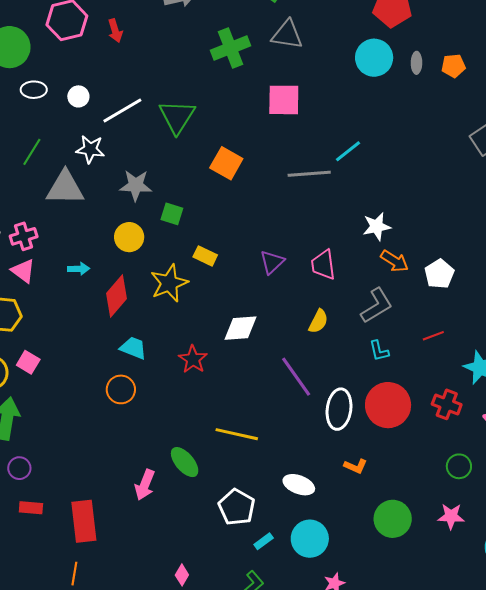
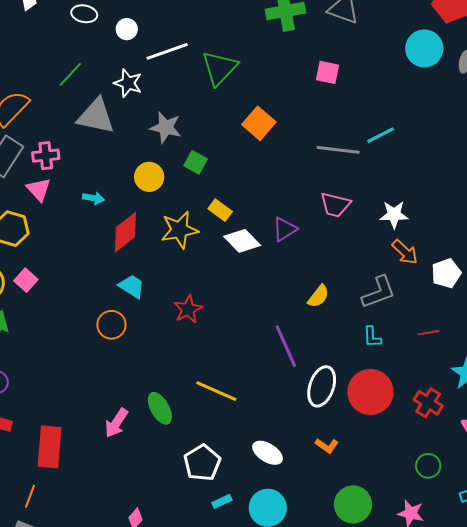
pink square: (284, 100) -> (327, 72), size x0.7
pink trapezoid: (323, 265) -> (335, 205), moved, turned -80
white diamond: (240, 328) -> (242, 241), moved, turned 39

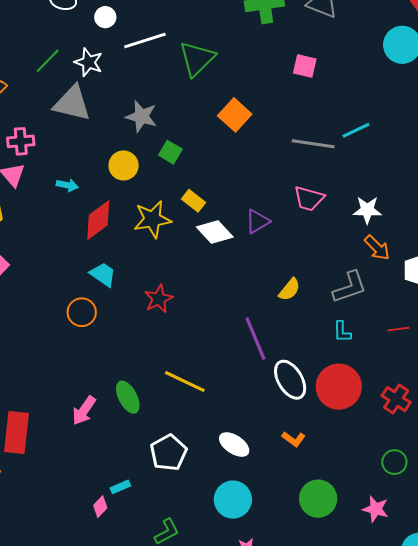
white star: (128, 83) -> (89, 62), moved
white ellipse: (322, 386) -> (290, 380), turned -51
cyan rectangle: (222, 501) -> (120, 487), moved

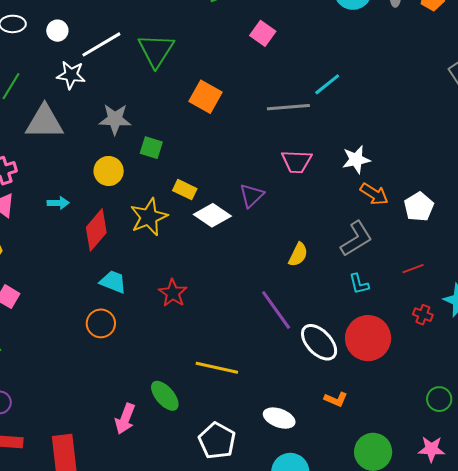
white star: (89, 62) -> (71, 75), moved
pink square: (305, 66) -> (263, 33), turned 35
red cross: (396, 399) -> (423, 315), moved, size x0.7

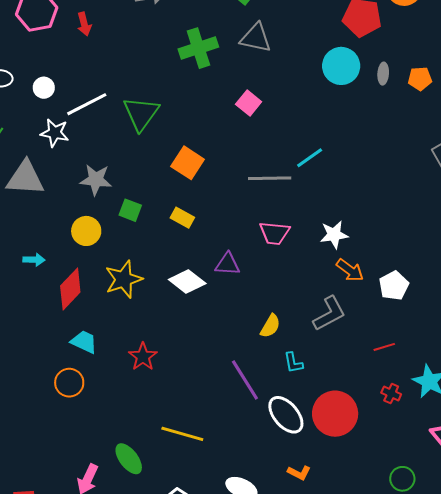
yellow rectangle: (185, 190) -> (182, 218), moved
purple triangle: (252, 195) -> (228, 264), turned 44
cyan L-shape: (359, 284) -> (293, 363), moved

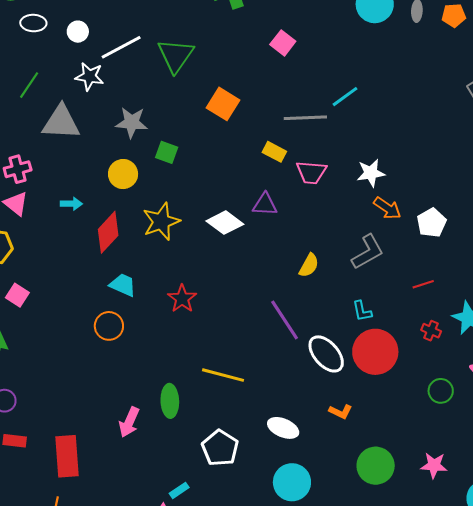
yellow rectangle: (182, 218) -> (274, 152), moved
cyan L-shape: (293, 363) -> (362, 311), moved
green ellipse: (129, 459) -> (170, 401), turned 36
green circle: (402, 479) -> (441, 391), moved

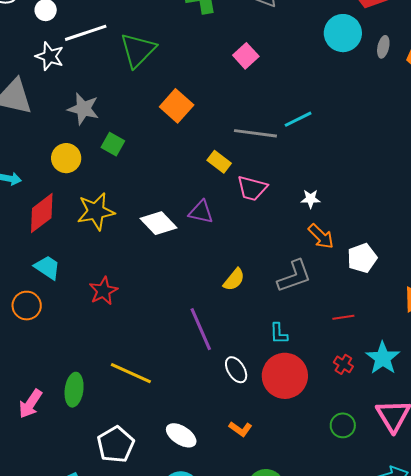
white star: (371, 173) -> (311, 199), size x0.7
white ellipse: (326, 354) -> (236, 370), size x0.7

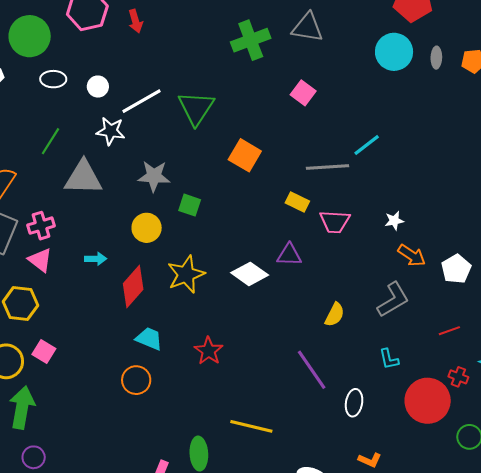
white ellipse: (236, 370) -> (354, 403), turned 52
red circle: (285, 376) -> (428, 401), moved

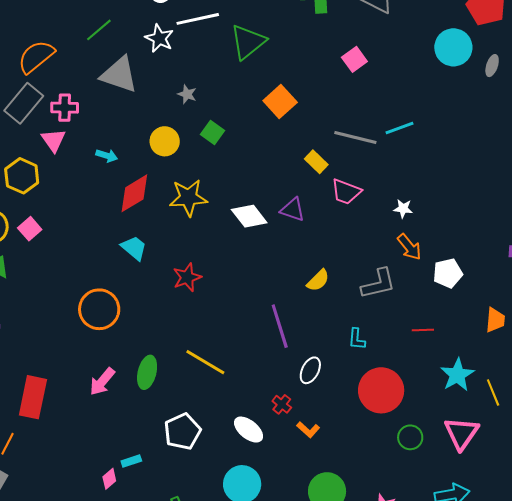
gray star: (154, 176) -> (187, 94), size x0.6
red cross: (458, 377) -> (282, 404), moved
orange circle: (136, 380) -> (99, 309), moved, size x1.4

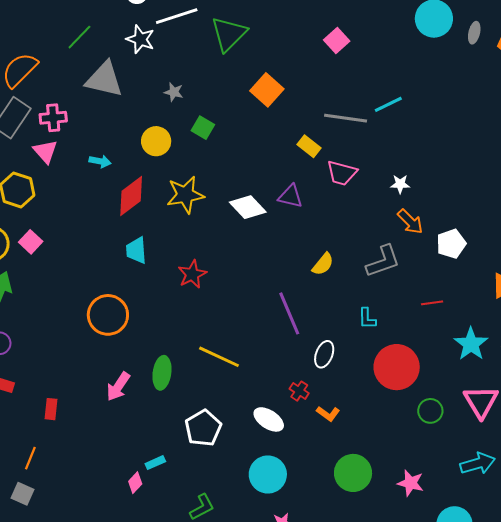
cyan trapezoid: (134, 248) -> (136, 250), turned -128
red rectangle: (33, 397) -> (51, 409), size x0.5

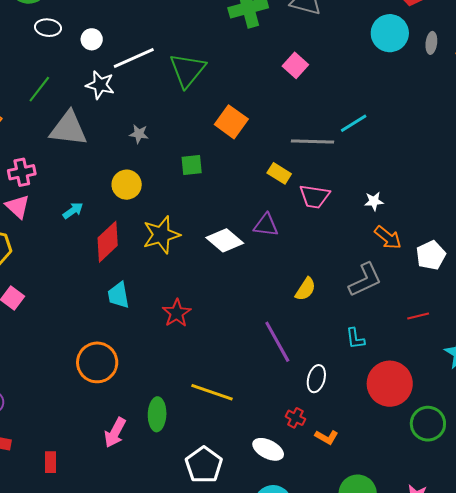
green square: (203, 128) -> (192, 165), moved, turned -30
cyan arrow: (100, 161) -> (73, 211), turned -40
green circle: (430, 411) -> (428, 424), size x1.4

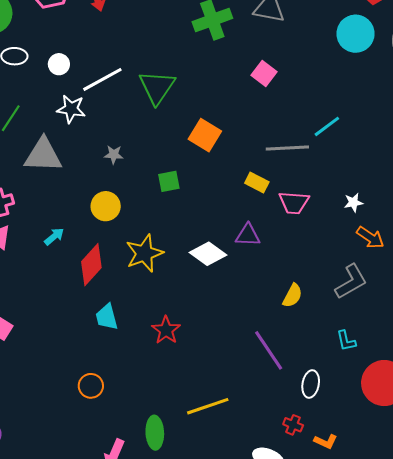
orange circle: (97, 362) -> (91, 386), size x0.6
yellow line: (212, 392) -> (208, 406), turned -33

